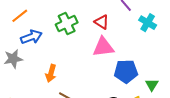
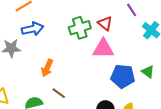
green cross: (67, 23) -> (80, 28), moved
green triangle: (152, 85) -> (148, 72), moved, turned -32

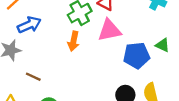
orange arrow: (47, 68) -> (73, 41), moved
brown line: (59, 93) -> (33, 77), moved

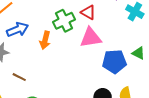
orange arrow: (73, 41) -> (45, 40), moved

